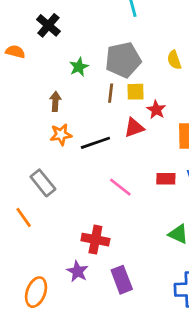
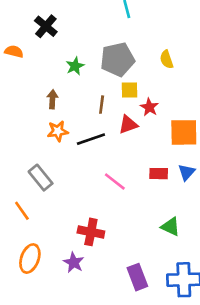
brown line: (111, 93) -> (102, 105), moved
purple rectangle: (122, 280) -> (137, 277), moved
orange ellipse: (36, 292) -> (30, 259), moved

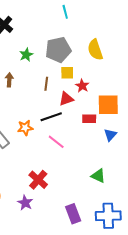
yellow semicircle: (167, 59) -> (95, 50), size x1.5
orange star: (58, 131) -> (25, 128), moved
black line: (91, 139) -> (51, 117), moved
red rectangle: (159, 174) -> (89, 119), moved
red cross: (91, 232) -> (38, 180), turned 30

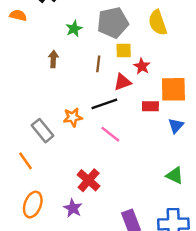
green triangle: (98, 176) -> (175, 175), moved

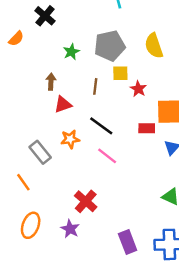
orange semicircle: (18, 15) -> (16, 39), turned 119
red triangle: (122, 82) -> (63, 104), moved
black line: (104, 104) -> (101, 126), turned 55

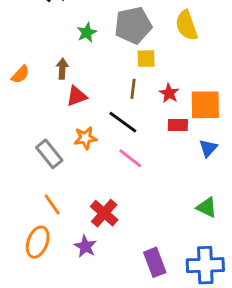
orange semicircle: (16, 39) -> (20, 74), moved
brown line: (95, 86) -> (133, 89), moved
red star: (138, 89) -> (169, 93), moved
orange line: (23, 182) -> (52, 204), moved

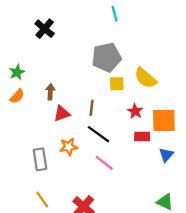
yellow semicircle: (186, 25) -> (146, 78), moved, turned -30
green star: (87, 33) -> (17, 72), moved
brown line: (133, 89) -> (92, 108), moved
gray rectangle: (49, 154) -> (40, 159), turned 30

